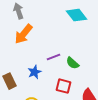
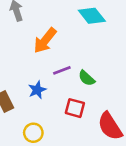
orange arrow: (24, 34) -> (45, 40), moved

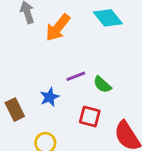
orange arrow: (45, 40) -> (58, 28), moved

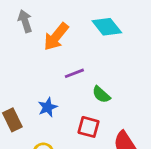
purple line: (76, 76) -> (74, 73), moved

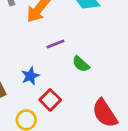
red square: (89, 127) -> (50, 100), moved, turned 30

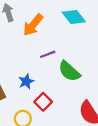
green semicircle: (81, 64) -> (69, 71), size x1.5

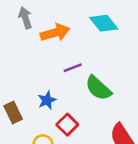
orange arrow: (33, 25) -> (55, 33), turned -145

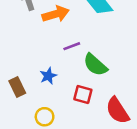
red square: (67, 125) -> (83, 94), moved, turned -30

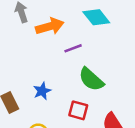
purple line: (72, 46) -> (73, 48), moved

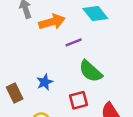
red square: (78, 110) -> (78, 100), turned -30

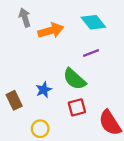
purple line: (74, 42) -> (91, 53), moved
green semicircle: (91, 71) -> (74, 79), moved

